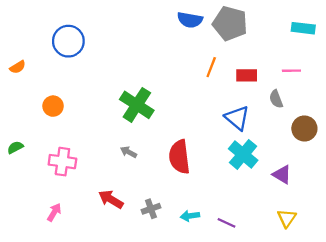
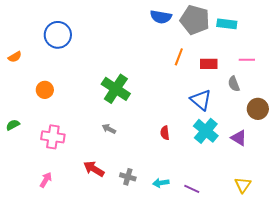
cyan rectangle: (303, 28) -> (227, 24), moved
red semicircle: (179, 157) -> (165, 133), moved, size x0.5
purple triangle: (282, 175) -> (239, 138), moved
gray cross: (151, 209) -> (128, 177), turned 35

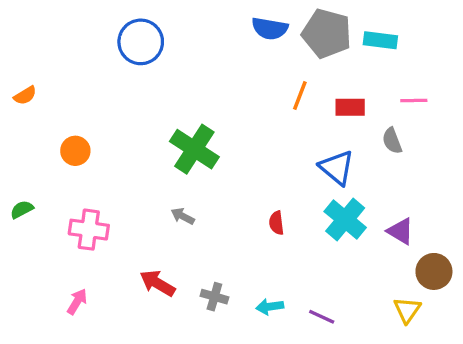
blue circle: (58, 35) -> (141, 42), moved
brown circle: (258, 109) -> (434, 271), moved

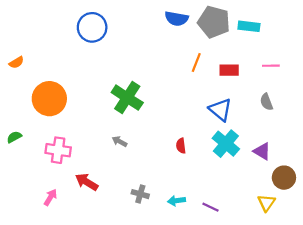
gray semicircle: (392, 141) -> (266, 102), moved
orange circle: (75, 151) -> (49, 99), size x1.8
red arrow: (157, 283) -> (87, 182), moved

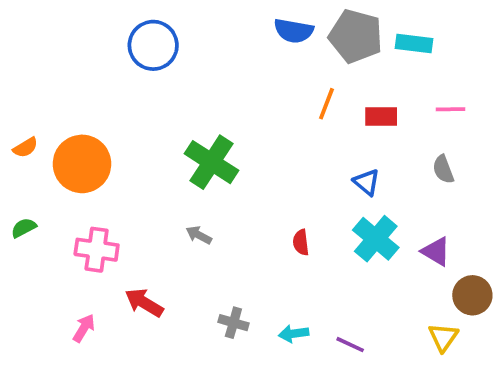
orange semicircle: (16, 62) -> (25, 148), moved
blue triangle: (220, 110) -> (367, 182), size x0.7

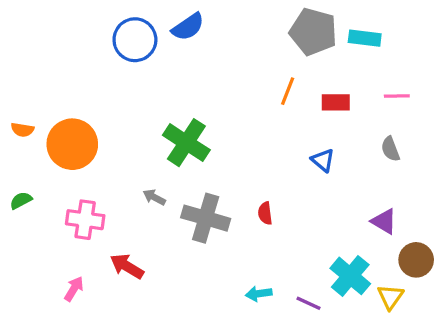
blue semicircle: (294, 31) -> (188, 27), moved, turned -44
orange semicircle: (25, 148) -> (22, 130), turned 40
gray arrow: (199, 235) -> (154, 197), moved
cyan cross: (376, 239) -> (350, 276), moved
gray cross: (233, 323) -> (206, 218), moved, size x1.8

